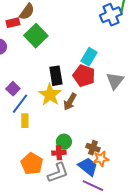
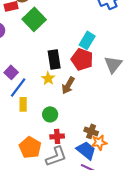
yellow star: (50, 95) -> (48, 78), size x0.6
green circle: (64, 142) -> (50, 114), moved

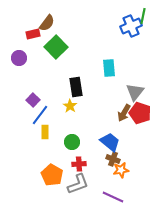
cyan rectangle: (87, 40) -> (109, 68), turned -36
red pentagon: (82, 59) -> (140, 113), moved
brown arrow: (68, 85) -> (124, 113), moved
blue trapezoid: (86, 150) -> (110, 142), moved

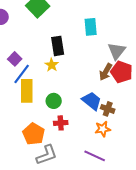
yellow rectangle: (45, 132) -> (27, 91), size x1.6
brown cross: (113, 159) -> (108, 109), moved
gray L-shape: (78, 184) -> (47, 155), moved

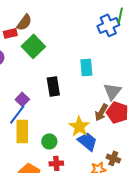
purple square: (15, 59) -> (22, 99), moved
yellow star: (52, 65) -> (79, 126), moved, size x1.5
brown cross: (108, 109) -> (113, 158), moved

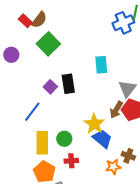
red rectangle: (10, 33) -> (25, 21), moved, turned 56
purple square: (22, 99) -> (50, 87), moved
yellow rectangle: (22, 131) -> (42, 143), moved

